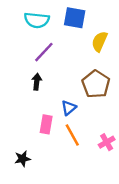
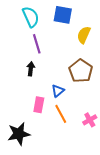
cyan semicircle: (37, 20) -> (31, 17), turned -120
purple line: (44, 52) -> (37, 44), turned -60
black star: (22, 159) -> (19, 134), size x1.6

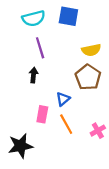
cyan semicircle: (31, 17) -> (34, 18), turned 100
yellow semicircle: (84, 35) -> (91, 50), moved, turned -126

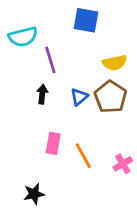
cyan semicircle: (34, 18) -> (23, 37), moved
blue triangle: (63, 99) -> (79, 97), moved
black star: (20, 146) -> (34, 194), moved, size x0.7

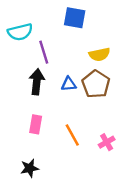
black arrow: (42, 94) -> (37, 82), size x1.5
blue triangle: (79, 97) -> (69, 84), turned 35
pink rectangle: (53, 143) -> (36, 124), moved

